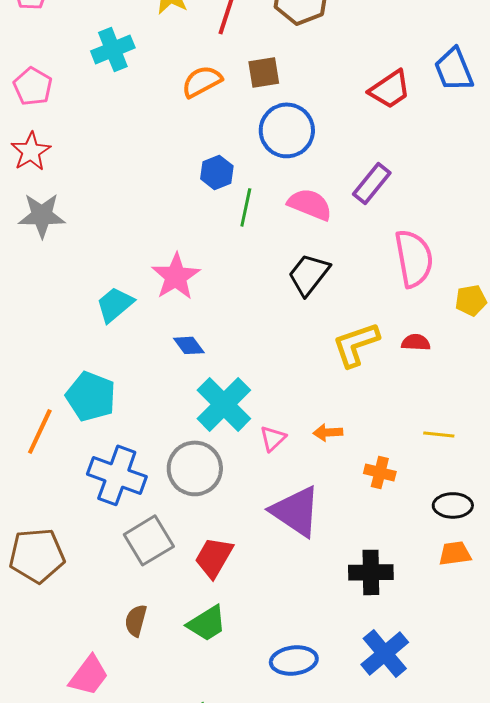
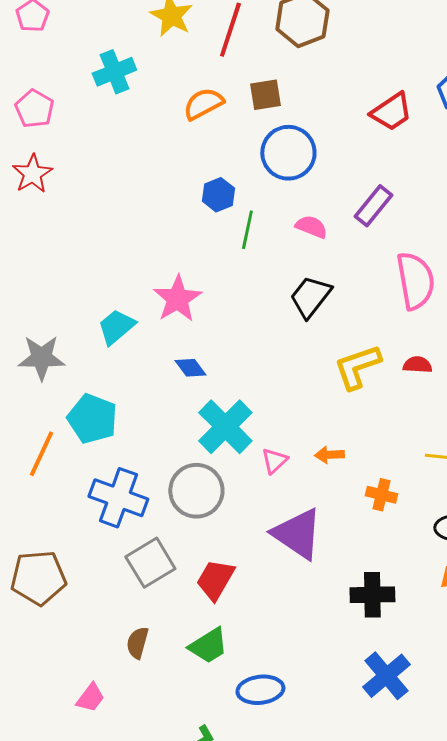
pink semicircle: (310, 204) -> (311, 227), size x0.7
gray star: (42, 215) -> (41, 358), moved
blue ellipse: (294, 660) -> (260, 690), moved
pink trapezoid: (89, 675) -> (90, 698), size x0.7

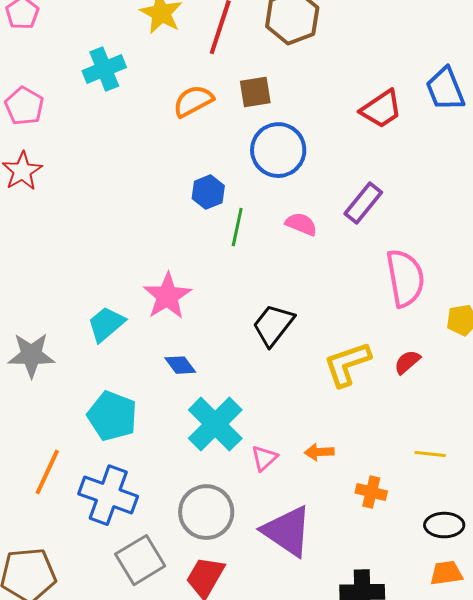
black trapezoid: (310, 297) -> (273, 325), moved
red semicircle: (417, 365) -> (407, 362), turned -44
cyan pentagon: (92, 419) -> (112, 416), moved
orange line: (41, 454) -> (47, 472), moved
gray circle: (196, 491) -> (206, 512), moved

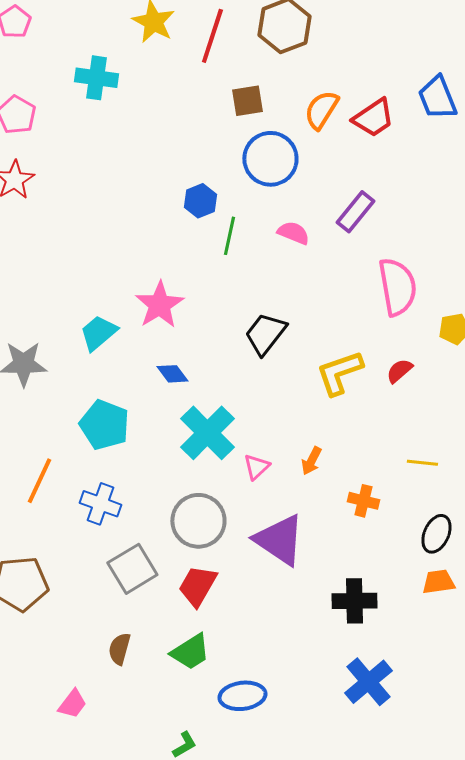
cyan cross: (104, 69) -> (96, 78), turned 30
orange semicircle: (193, 101) -> (321, 110), moved, turned -30
orange arrow: (319, 452) -> (311, 461), turned -60
blue cross: (108, 495) -> (100, 504), size x0.7
black ellipse: (444, 525) -> (436, 534), turned -66

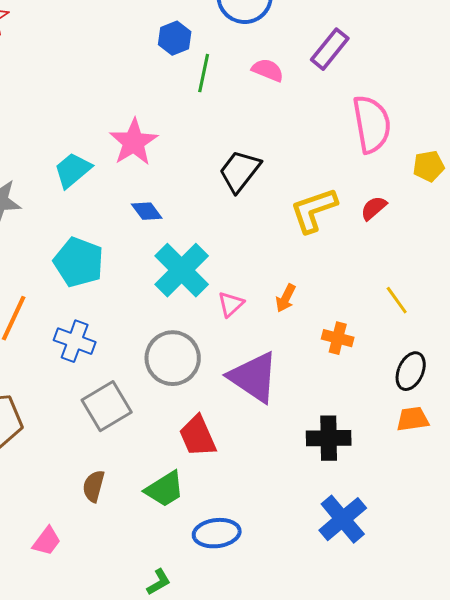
yellow line: (422, 463) -> (397, 300), turned 48
red trapezoid: (197, 586) -> (198, 436), moved, turned -54

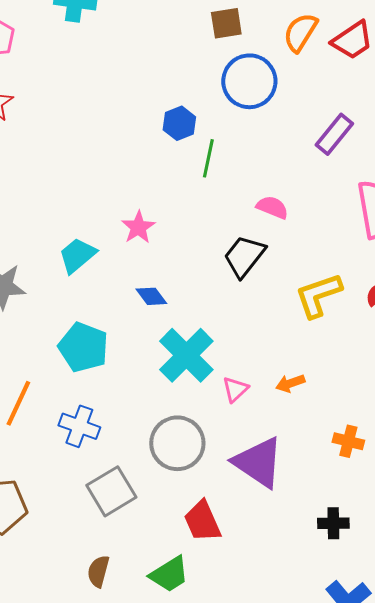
pink semicircle: (268, 70) -> (272, 207), moved
pink star: (134, 142) -> (138, 227), size x0.7
orange arrow: (286, 298) -> (290, 383), turned 44
orange cross: (338, 338) -> (348, 441), moved
black cross: (329, 438) -> (333, 523), size x0.7

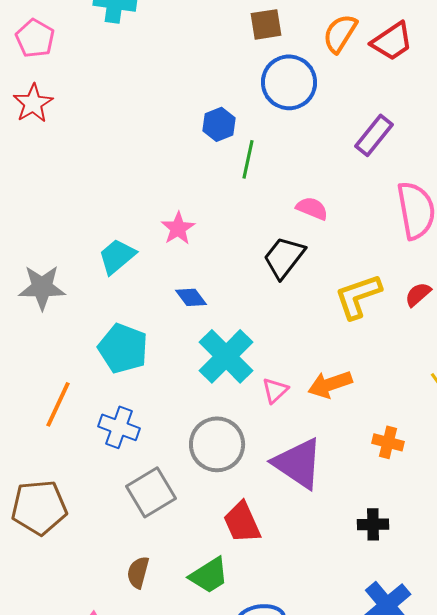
orange arrow: (290, 383) -> (330, 384), size x1.5

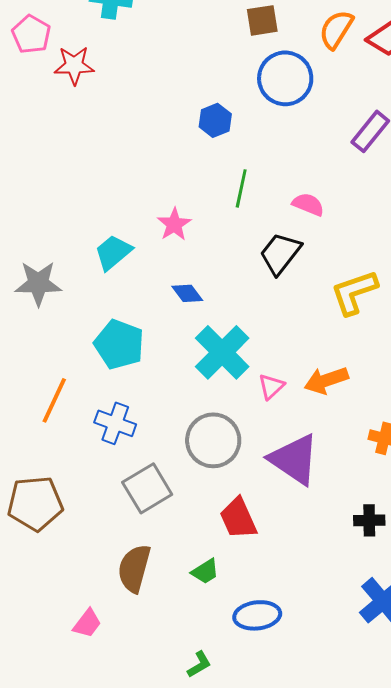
red star: (33, 103) -> (74, 65), moved, turned 30
green line: (248, 159) -> (241, 188), moved
brown semicircle: (138, 572) -> (134, 568), size x1.5
green trapezoid: (209, 575) -> (205, 571), size x0.7

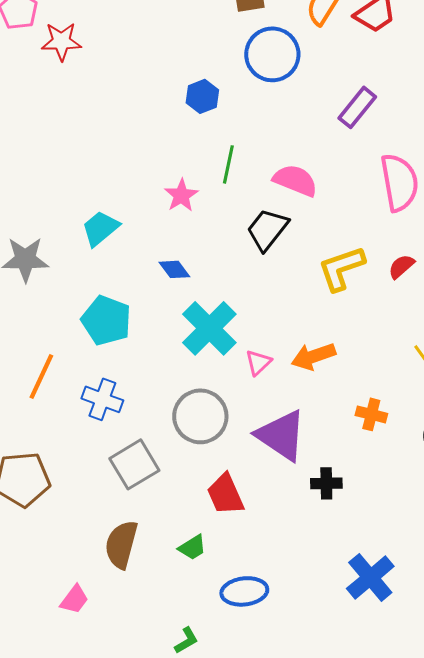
pink semicircle: (308, 204) -> (295, 180), size x1.4
pink star: (174, 224) -> (181, 195), moved
black cross: (369, 520) -> (326, 483), moved

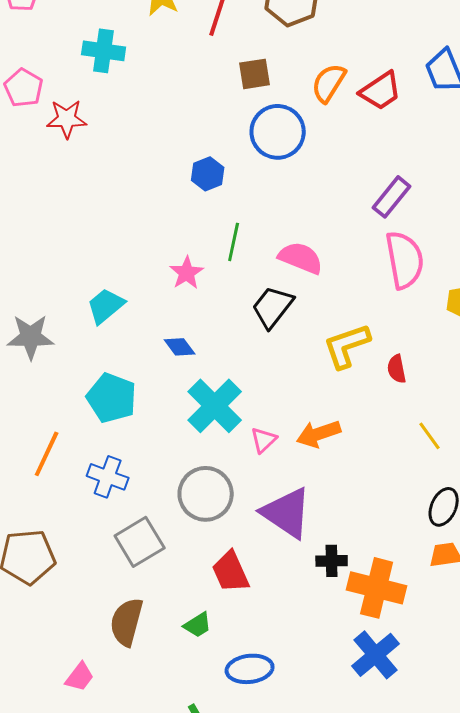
purple rectangle: (357, 107) -> (392, 197), moved
red semicircle: (401, 266) -> (397, 369), moved, turned -60
orange cross: (371, 414) -> (377, 588), moved, size x1.8

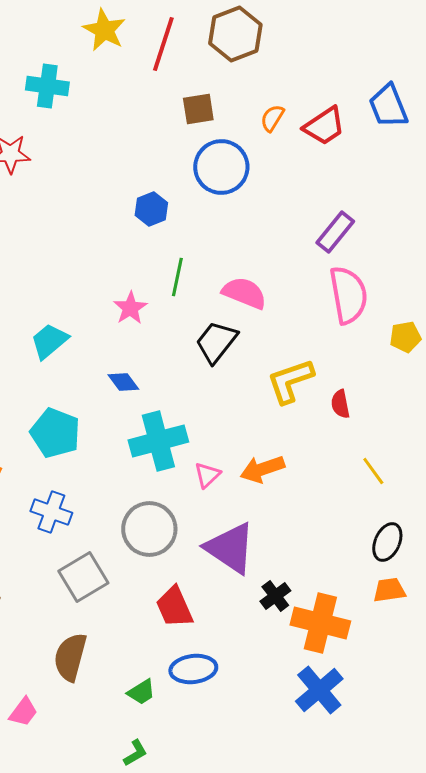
orange semicircle: (329, 83) -> (272, 118), size x0.7
cyan cross: (215, 406) -> (158, 441), turned 30
black cross: (332, 561) -> (275, 596), turned -36
green trapezoid: (198, 625) -> (141, 692), moved
blue ellipse: (250, 669) -> (193, 669), moved

